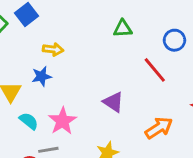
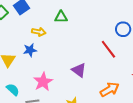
green triangle: (123, 29) -> (61, 17), moved
cyan semicircle: (29, 121) -> (13, 90), moved

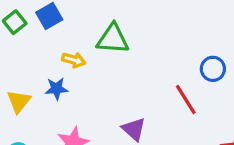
green triangle: (61, 17) -> (113, 39), size x1.5

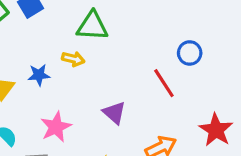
yellow arrow: (74, 60) -> (73, 59), moved

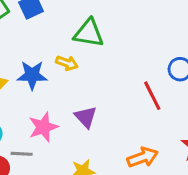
blue star: (39, 75) -> (32, 75), size x1.4
purple triangle: (114, 113) -> (86, 117), moved

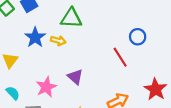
blue star: (32, 75) -> (35, 37), moved, turned -30

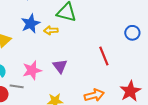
blue circle: (138, 37) -> (132, 33), moved
yellow arrow: (58, 41) -> (51, 30), turned 152

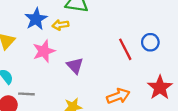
blue circle: (132, 33) -> (150, 42), moved
pink star: (32, 70) -> (44, 51), moved

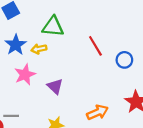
red line: (125, 49) -> (95, 46), moved

